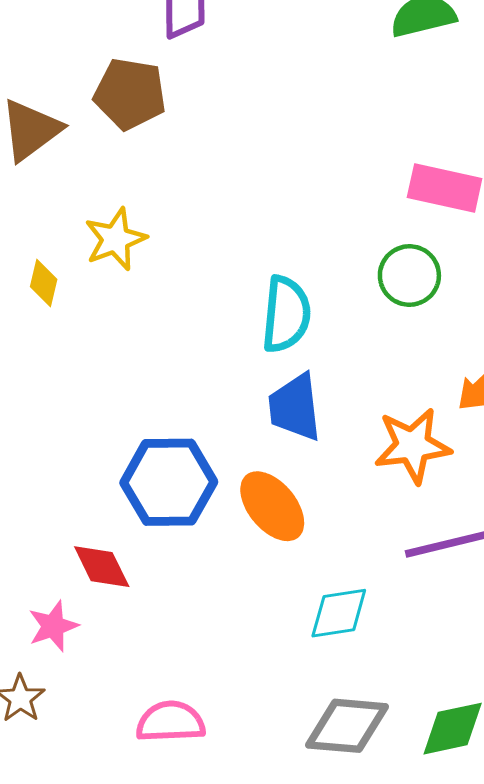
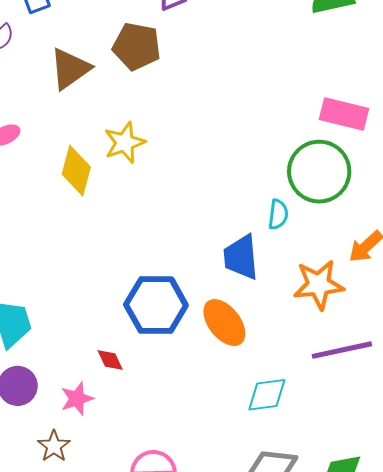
green circle: (409, 275) -> (319, 172), size x1.5
yellow diamond: (44, 283) -> (76, 171), size x1.6
cyan semicircle: (286, 314) -> (278, 214), moved, size x0.6
red diamond: (102, 567) -> (110, 360), size x0.7

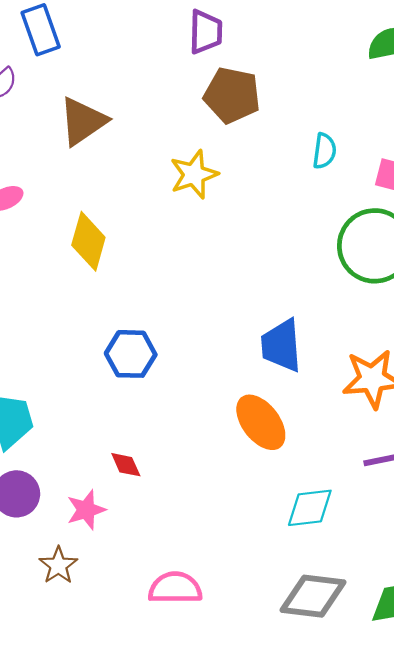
brown pentagon: (137, 46) -> (232, 95), moved
yellow star: (125, 143) -> (194, 174), moved
cyan semicircle: (278, 214) -> (324, 151), moved
blue hexagon: (156, 305) -> (131, 354), moved, size x0.7

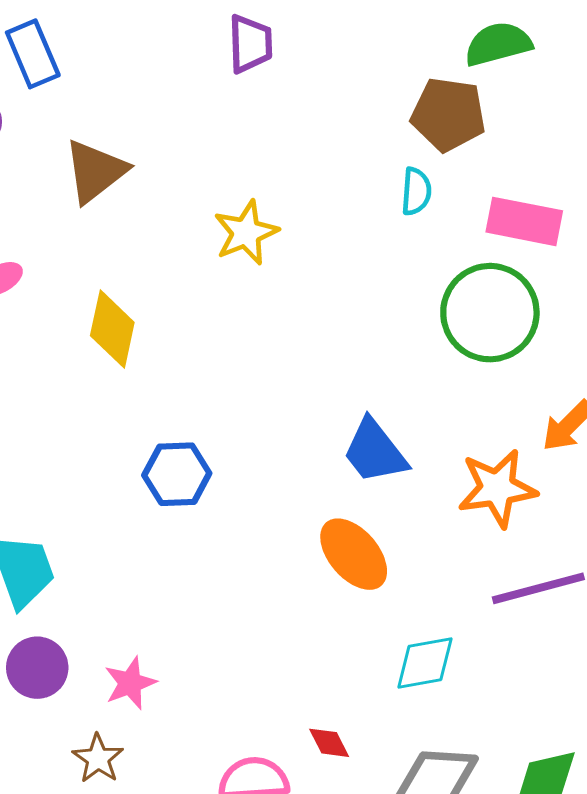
brown pentagon: (232, 95) -> (448, 114), moved
blue trapezoid: (281, 346) -> (375, 451), turned -30
red diamond: (126, 465) -> (329, 743), moved

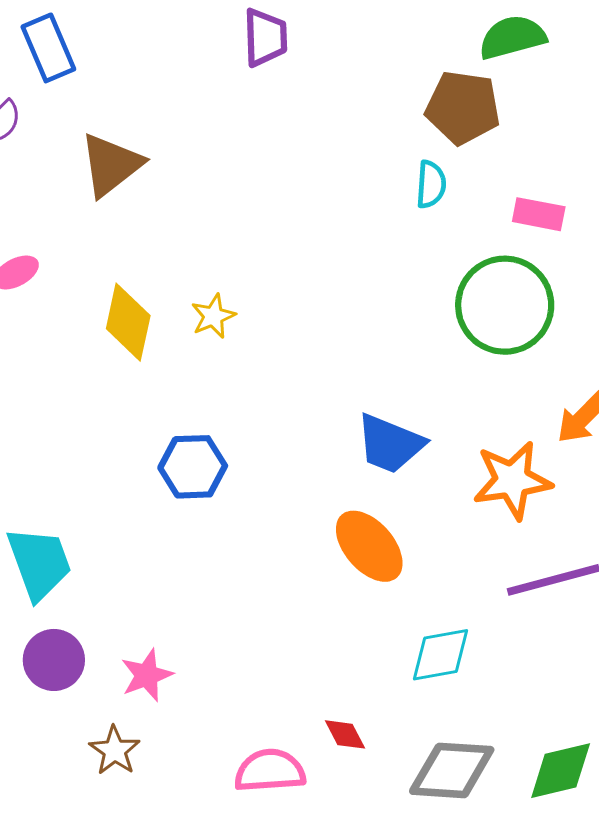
pink rectangle: (524, 221) -> (539, 214), size x0.7
yellow star: (246, 233) -> (213, 316), moved, size x0.7
blue trapezoid: (375, 451) -> (390, 444), turned -30

